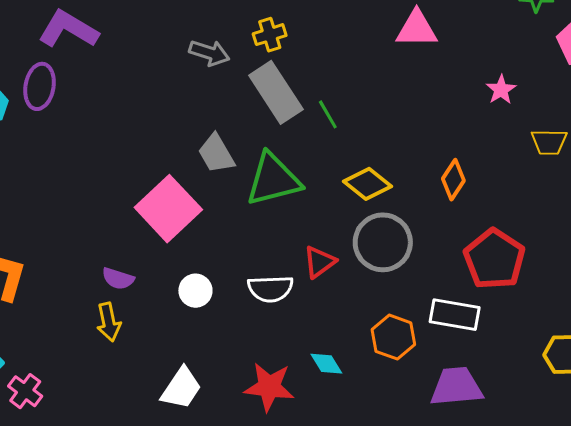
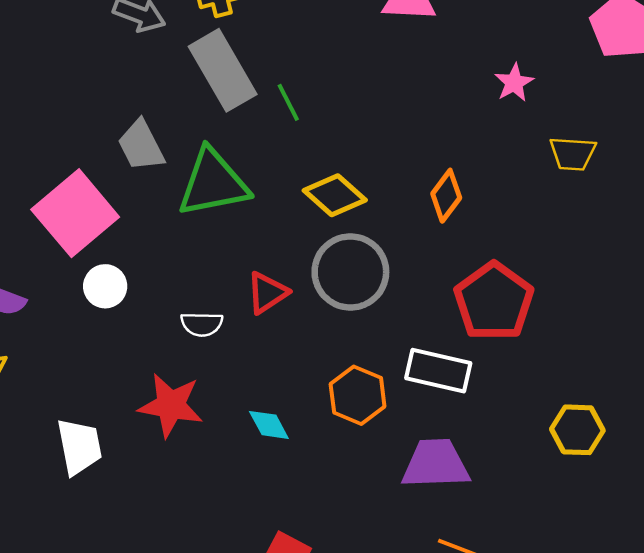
white semicircle: (270, 289) -> (202, 324), size x0.7
white circle: (195, 291) -> (105, 286), moved
red star: (269, 387) -> (171, 405), moved
white trapezoid: (181, 388) -> (79, 447), turned -48

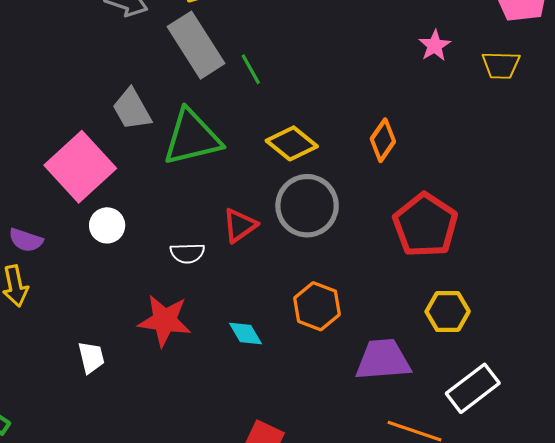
yellow trapezoid: (573, 154) -> (501, 65), moved
white rectangle: (438, 371) -> (473, 388), moved, turned -48
yellow hexagon: (577, 430) -> (448, 312), moved
white trapezoid: (79, 447) -> (91, 357), size x0.7

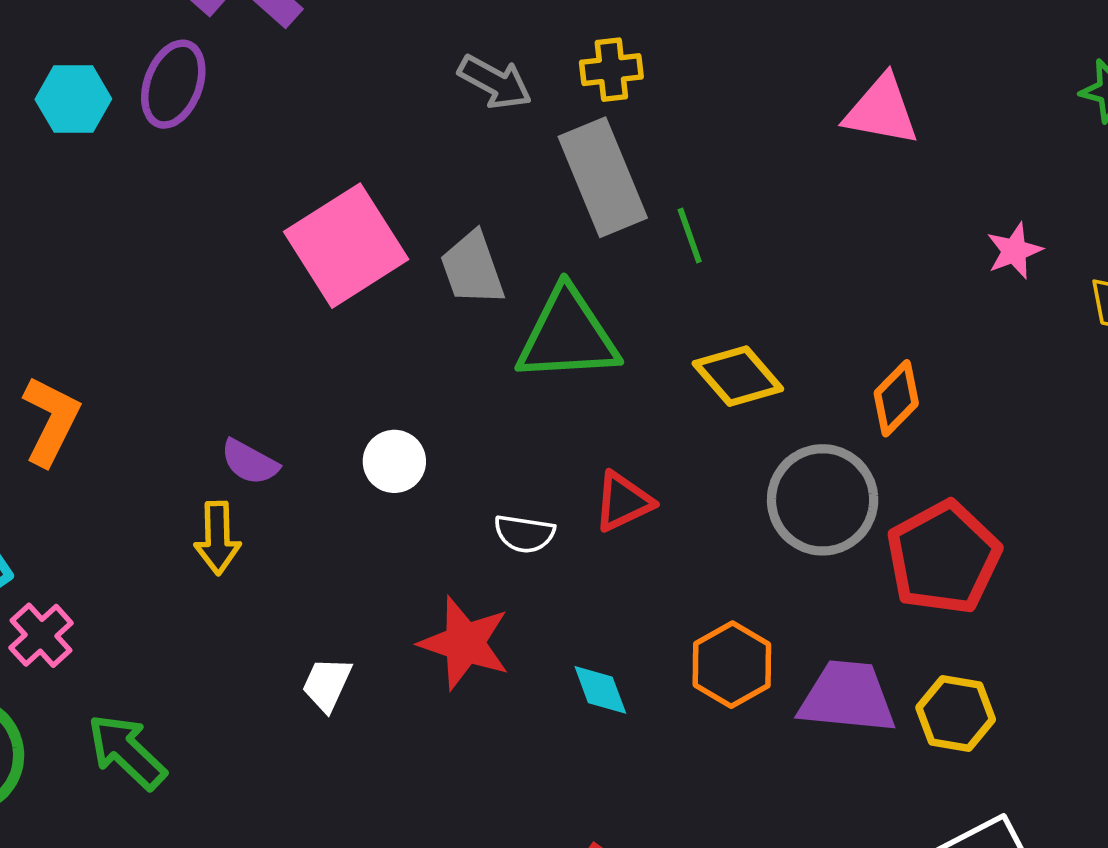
pink square: (80, 167) -> (346, 246), moved
gray circle: (307, 206) -> (823, 500), moved
white trapezoid: (91, 357) -> (327, 684), turned -152
purple trapezoid: (383, 360) -> (847, 697), moved

